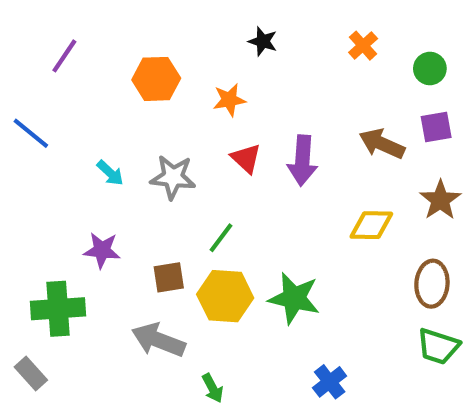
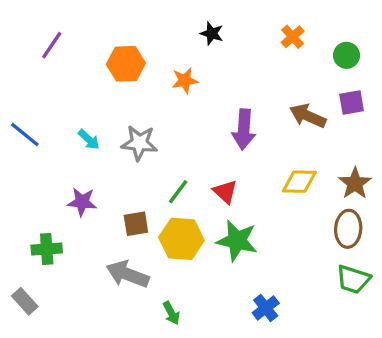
blue line: (31, 133) -> (25, 134), moved
red triangle: (246, 158) -> (225, 192), moved
brown star: (440, 200) -> (355, 183), moved
green cross: (58, 309) -> (47, 249), size x0.7

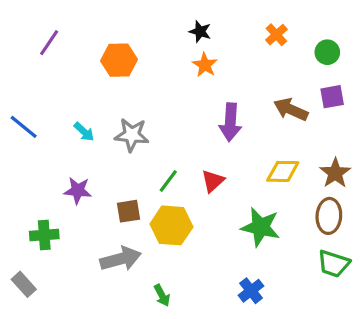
orange star: (185, 81) -> (205, 65), moved, turned -30
red triangle: (225, 192) -> (213, 181), turned 35
green star: (237, 241) -> (261, 227), moved
gray arrow: (128, 274) -> (121, 259), turned 144

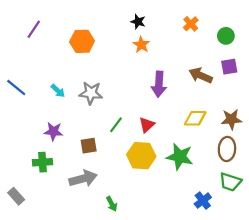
brown star: (335, 173) -> (231, 119), turned 30
yellow hexagon: (171, 225) -> (141, 156), moved
green cross: (44, 235) -> (43, 162), moved
blue cross: (251, 291) -> (203, 201), moved

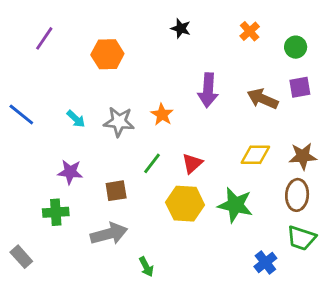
orange star: (141, 45) -> (162, 115), moved
purple arrow: (159, 84) -> (208, 90), moved

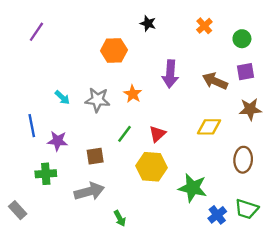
orange hexagon: (107, 54) -> (114, 50), moved
blue line: (21, 115) -> (32, 126), moved, turned 40
brown star: (303, 156) -> (250, 109), moved
green star: (235, 205) -> (193, 188), moved
green trapezoid: (301, 238) -> (247, 209), moved

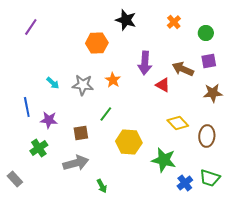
black star: (148, 23) -> (126, 20), size x1.5
yellow diamond: (209, 127) -> (178, 123), moved, turned 45
red triangle: (157, 134) -> (163, 85), moved, turned -49
green cross: (46, 174) -> (39, 148), turned -30

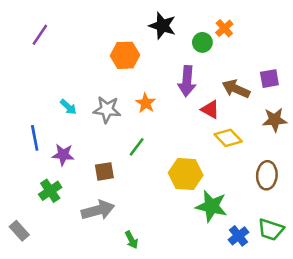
green circle: (206, 33) -> (202, 42), moved
yellow diamond: (178, 123) -> (228, 138), moved
yellow hexagon: (129, 142) -> (186, 174), moved

